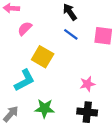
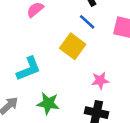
yellow square: (43, 57) -> (73, 46), moved

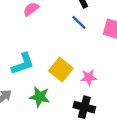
yellow square: (73, 46) -> (61, 70), moved

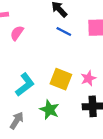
green star: (40, 97) -> (49, 110), turned 30

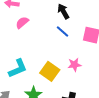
pink star: (88, 78) -> (74, 65), moved

